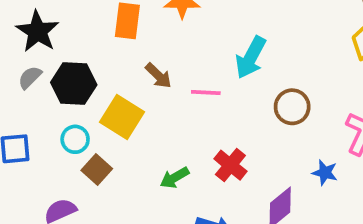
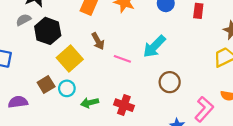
cyan circle: (75, 139) -> (67, 88), moved
red cross: (230, 165) -> (124, 105), turned -36

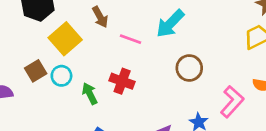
green arrow: (90, 103) -> (90, 94), turned 77
red cross: (124, 105) -> (122, 81), moved

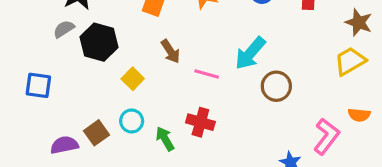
yellow square: (65, 39) -> (133, 79), size x0.6
brown circle: (189, 68) -> (276, 86), moved
brown square: (36, 71) -> (96, 133), moved

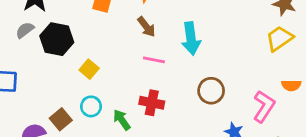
brown arrow: (170, 51) -> (146, 27), moved
cyan arrow: (250, 53) -> (191, 38), turned -44
brown circle: (276, 86) -> (211, 91), moved

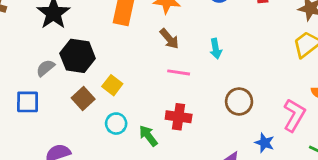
gray semicircle: (25, 30) -> (45, 68), moved
cyan arrow: (191, 38) -> (216, 49), size x0.6
brown square: (61, 119) -> (83, 98), moved

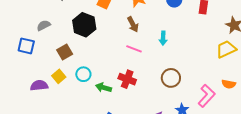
black hexagon: (78, 56) -> (84, 25), moved
yellow square: (112, 85) -> (59, 76), moved
green arrow: (148, 136) -> (104, 88), turned -49

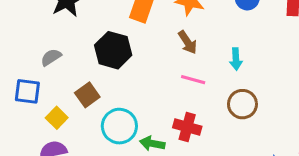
cyan circle: (83, 74) -> (119, 126), size x1.5
yellow square: (59, 76) -> (57, 118), moved
brown circle: (171, 78) -> (242, 104), moved

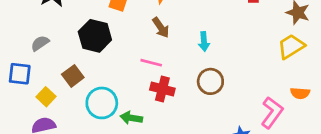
pink line: (193, 80) -> (151, 63), moved
red cross: (187, 127) -> (162, 89), moved

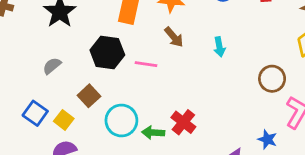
pink line: (151, 63) -> (146, 64), moved
blue square: (20, 74) -> (35, 113), moved, turned 35
brown circle: (210, 81) -> (272, 79), moved
red cross: (162, 89) -> (183, 122), moved, turned 30

